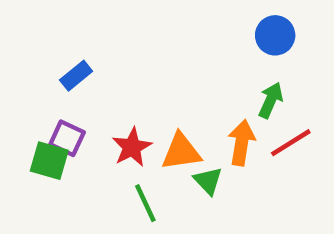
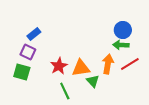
blue circle: (275, 35) -> (123, 30), moved
green arrow: (271, 100) -> (121, 45), turned -112
purple square: (67, 138) -> (28, 52), moved

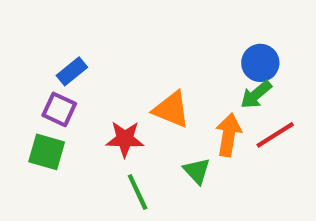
green arrow: (121, 45) -> (256, 95), turned -42
red star: (59, 66) -> (125, 139), turned 30
orange triangle: (81, 68) -> (171, 109), moved, turned 30

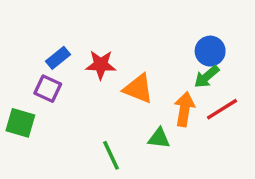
red star: (125, 139) -> (101, 65), moved
green square: (47, 152) -> (20, 123), moved
green triangle: (197, 171) -> (159, 138), turned -40

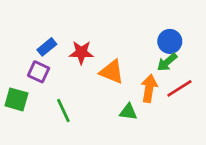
green line: (111, 155) -> (63, 110), moved

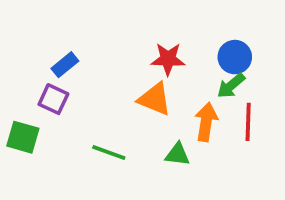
red star: (81, 52) -> (168, 59), moved
red line: (179, 88) -> (248, 122), turned -56
green line: (63, 110) -> (109, 152), moved, turned -45

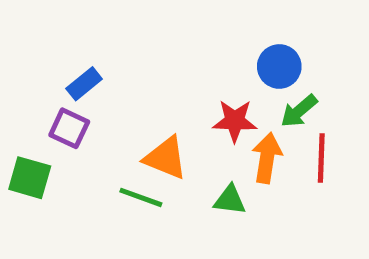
blue circle: (235, 57) -> (279, 66), moved
red star: (168, 59) -> (235, 121), moved
orange triangle: (155, 99) -> (166, 158), moved

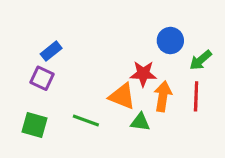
green arrow: (299, 111) -> (201, 60), moved
orange triangle: (166, 158) -> (122, 96), moved
green square: (30, 178) -> (35, 125), moved

